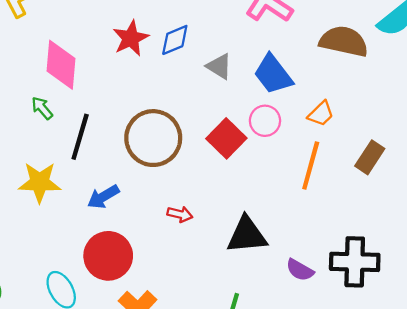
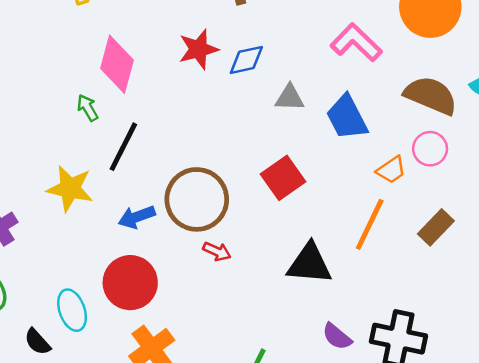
gray triangle: (219, 66) -> (290, 98), turned -40
pink circle: (265, 121) -> (430, 149), moved
brown circle: (153, 138) -> (197, 199), moved
black triangle: (247, 235) -> (309, 264), moved

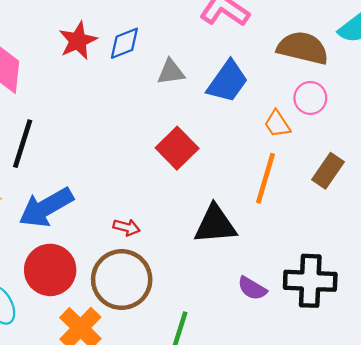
blue trapezoid: (347, 117) -> (228, 81), turned -108
orange trapezoid: (391, 170) -> (277, 124), turned 100
brown circle: (197, 199) -> (122, 280), moved
blue arrow: (137, 217) -> (46, 207), size x1.6

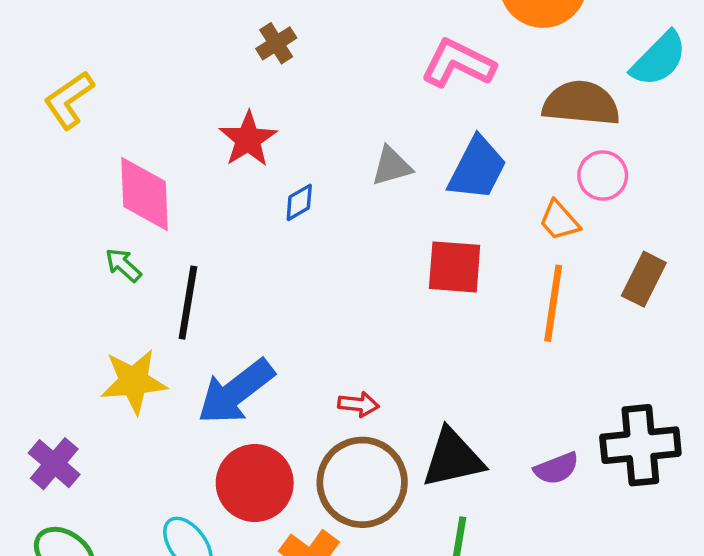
blue diamond: (124, 43) -> (299, 202), moved, size x0.7
red square: (177, 148) -> (455, 267), moved, turned -33
black triangle: (215, 225) -> (453, 458), moved
purple semicircle: (252, 288) -> (556, 468), turned -44

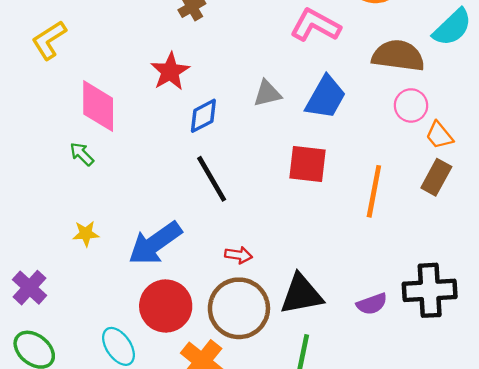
blue diamond: (299, 202) -> (203, 116), size x1.4
orange trapezoid: (559, 221) -> (439, 135), moved
black line: (188, 303) -> (212, 179), moved, turned -42
yellow star: (134, 381) -> (86, 234), size x0.6

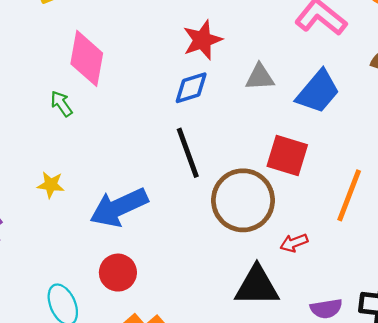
red star: (170, 71) -> (202, 40), moved
red arrow: (239, 255) -> (294, 243), moved, turned 140
red circle: (166, 306) -> (118, 273), size x0.7
brown circle: (239, 308) -> (243, 200), moved

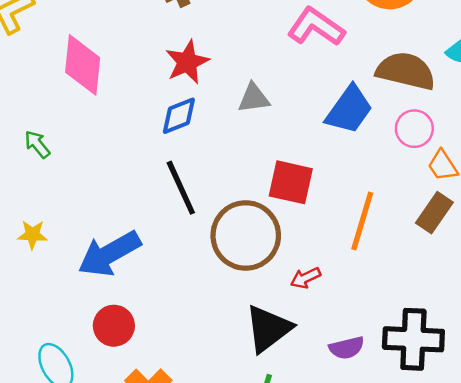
pink diamond: (87, 58) -> (83, 65), moved
blue trapezoid: (318, 92) -> (349, 110), moved
black triangle: (257, 286) -> (268, 329), turned -33

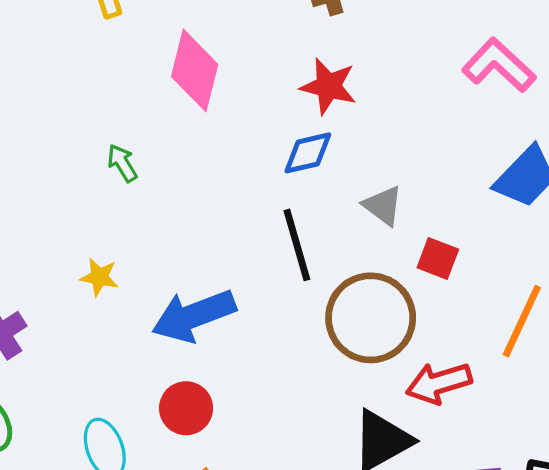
red star: (187, 62) -> (328, 86), turned 30
gray triangle: (254, 98) -> (383, 206), moved, turned 36
red square: (291, 182) -> (438, 258), size x0.7
red arrow: (305, 278) -> (439, 383), size x1.6

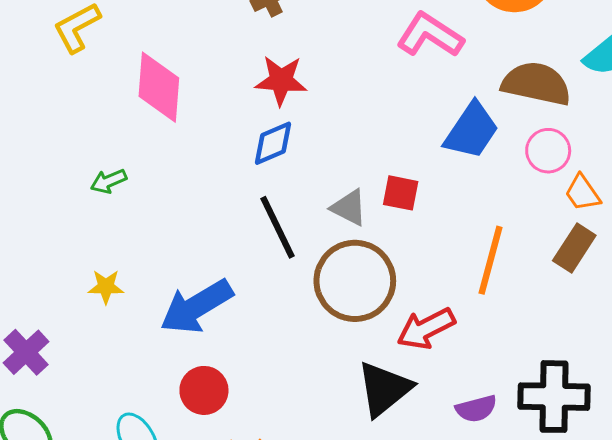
green arrow: (122, 163) -> (109, 181), turned -72
gray triangle: (383, 206) -> (349, 208), moved
red square: (438, 258) -> (401, 193), moved

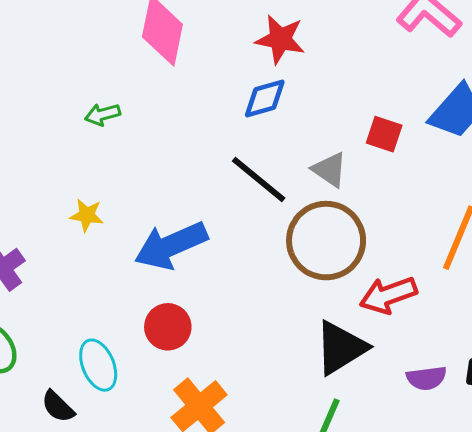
red square: (401, 193) -> (384, 134), moved
black line: (278, 227) -> (259, 180), turned -32

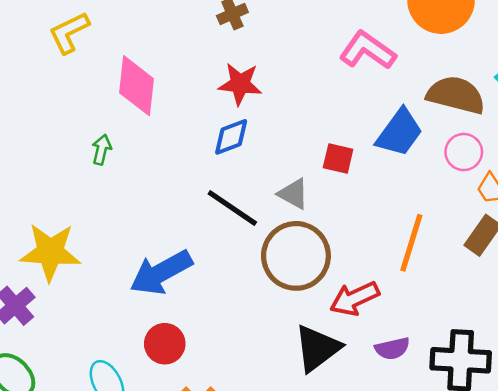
green arrow: (103, 114) -> (102, 150), moved, turned 124
yellow star: (87, 215) -> (50, 252), moved, size x2.0
purple semicircle: (427, 378) -> (392, 348), moved

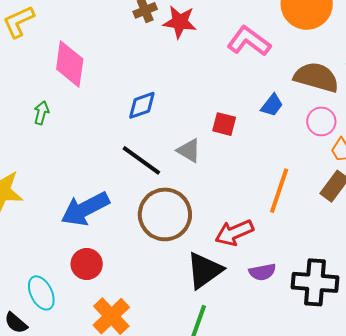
red star: (240, 84) -> (180, 22), moved
blue trapezoid: (399, 133) -> (272, 105), size x0.6
brown circle: (296, 256) -> (165, 214), moved

